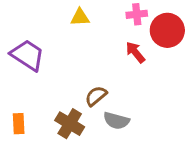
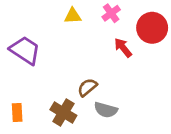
pink cross: (137, 14) -> (111, 13), moved, turned -30

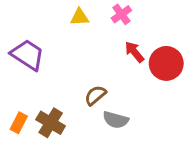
red circle: (152, 28) -> (166, 63), moved
orange rectangle: (17, 113) -> (19, 123), turned 30
brown cross: (63, 113) -> (51, 123), moved

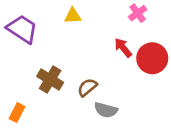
pink cross: (121, 14) -> (138, 13), moved
purple trapezoid: (27, 55) -> (22, 29), moved
brown cross: (51, 123) -> (50, 79), moved

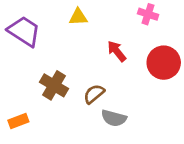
pink cross: (138, 13) -> (148, 14), turned -36
red arrow: (123, 48) -> (117, 51), moved
orange rectangle: (17, 113) -> (18, 121), turned 42

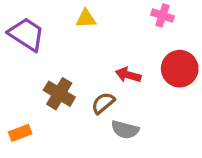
red arrow: (117, 51) -> (128, 75), moved, turned -35

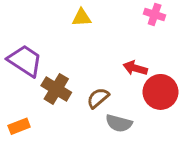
purple trapezoid: (26, 34) -> (25, 61), moved
red circle: (180, 69) -> (160, 92), moved
red arrow: (128, 75) -> (135, 68), moved

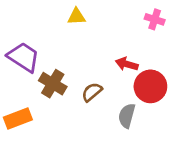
pink cross: (155, 15) -> (155, 19), moved
gray semicircle: (119, 123) -> (127, 116), moved, turned 90
orange rectangle: (19, 126) -> (18, 118), size x1.4

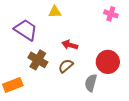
purple trapezoid: (23, 57) -> (26, 30), moved
red arrow: (127, 64) -> (70, 45), moved

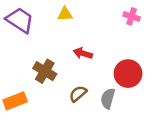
purple trapezoid: (26, 30) -> (20, 20), moved
brown semicircle: (66, 66) -> (78, 94), moved

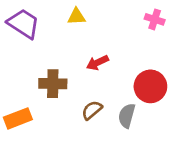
red arrow: (83, 53) -> (97, 63), turned -42
brown cross: (45, 71) -> (53, 84), turned -30

